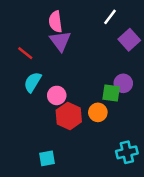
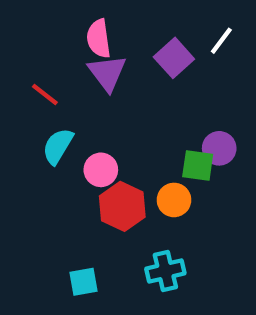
white line: (110, 17) -> (221, 41), moved
purple square: (129, 40) -> (174, 58), moved
cyan cross: (127, 152) -> (165, 271), moved

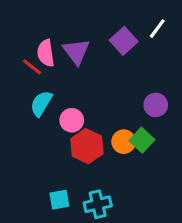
pink semicircle: (99, 39) -> (46, 53), moved
green square: (198, 166) -> (142, 140), moved, turned 35
cyan cross: (165, 271) -> (98, 204), moved

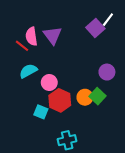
purple square: (124, 41) -> (95, 28), moved
cyan semicircle: (41, 103) -> (28, 71), turned 30
cyan square: (59, 200) -> (41, 112), moved, turned 32

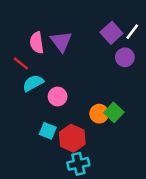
white line: (108, 20) -> (132, 32), moved
red line: (22, 46) -> (21, 63), moved
purple circle: (107, 72) -> (125, 57), moved
red hexagon: (60, 100) -> (72, 138), moved

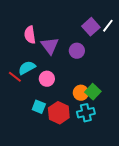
purple triangle: (61, 41) -> (50, 46), moved
purple circle: (125, 57) -> (77, 51), moved
red line: (21, 63) -> (15, 77), moved
cyan cross: (78, 164) -> (86, 113), moved

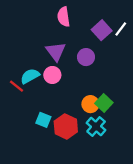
pink semicircle: (30, 35) -> (64, 17), moved
pink circle: (47, 79) -> (52, 75), moved
cyan cross: (86, 113) -> (96, 127), turned -36

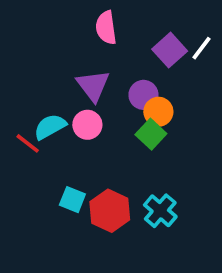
green square: (104, 103) -> (151, 134), moved
orange circle: (90, 104) -> (158, 112), moved

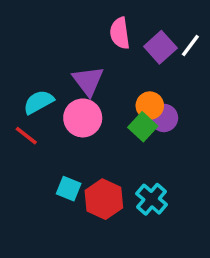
pink semicircle: (106, 28) -> (120, 33), moved
purple circle: (143, 95) -> (164, 118), moved
pink circle: (87, 125) -> (83, 118), size x1.4
cyan semicircle: (50, 127) -> (39, 102), moved

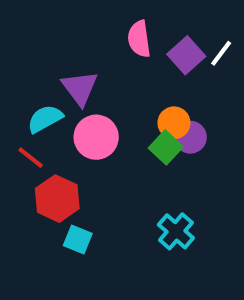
purple triangle: (88, 81) -> (80, 88), moved
cyan square: (69, 189) -> (78, 240), moved
red hexagon: (104, 199) -> (57, 199), moved

